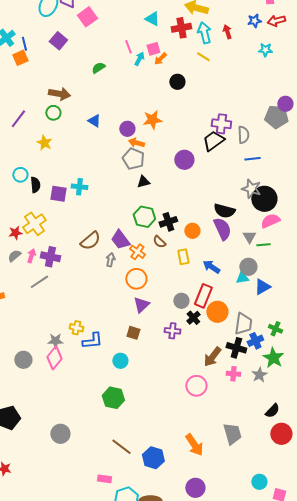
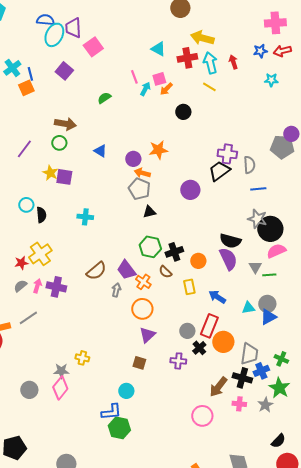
purple square: (58, 194) -> (64, 177), moved
gray circle: (248, 267) -> (267, 304), moved
gray line: (39, 282) -> (28, 318), moved
blue L-shape: (92, 341) -> (111, 412), moved

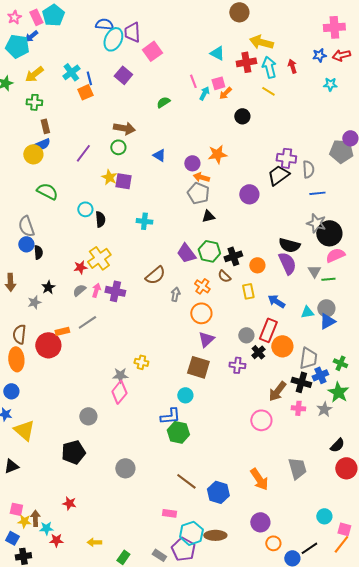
purple trapezoid: (126, 270) -> (186, 253), moved
brown square: (139, 363) -> (198, 367), size x1.6
gray circle: (29, 390) -> (88, 416), moved

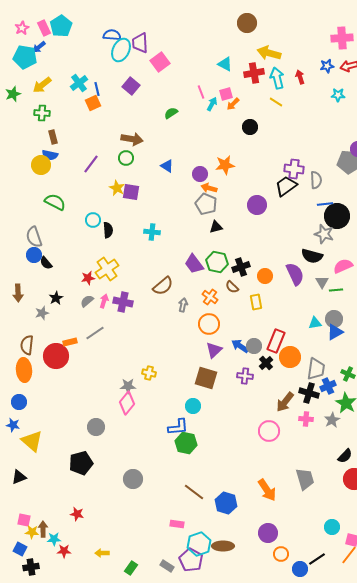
blue semicircle: (42, 144) -> (50, 155), turned 35
black circle: (329, 233) -> (337, 216), moved
black semicircle: (289, 245) -> (312, 256), moved
black semicircle: (38, 252) -> (46, 263), turned 144
blue arrow: (276, 301) -> (240, 346), moved

